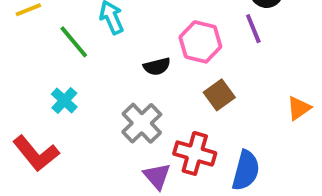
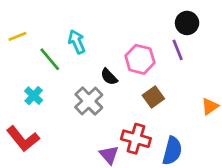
black semicircle: (157, 66) -> (109, 77), turned 60
cyan cross: (64, 101) -> (34, 96), moved
gray cross: (142, 123) -> (89, 101), moved

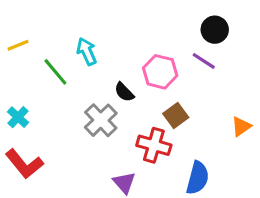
purple line: (178, 50) -> (204, 61), turned -35
cyan cross: (34, 96) -> (18, 117), moved
red cross: (136, 139) -> (154, 145), moved

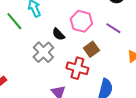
purple line: (204, 61) -> (113, 28), moved

